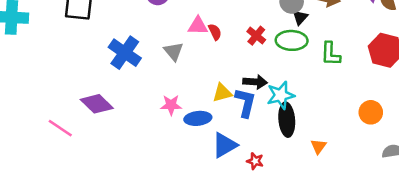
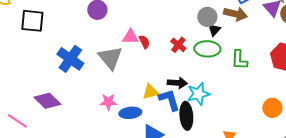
gray triangle: (173, 51) -> (110, 58), size x1.5
blue L-shape: (245, 103) -> (169, 100), turned -30
black ellipse: (287, 120) -> (186, 116), moved

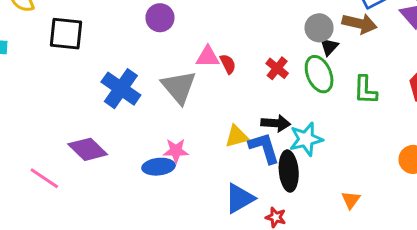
green ellipse: (207, 49) -> (319, 74), turned 65
blue ellipse: (130, 113) -> (159, 167), moved

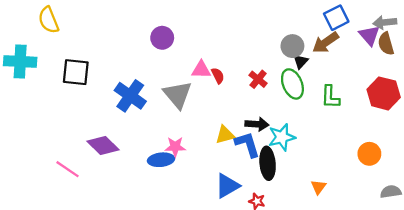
brown arrow: (360, 23) -> (326, 43), turned 132
black square: (66, 34) -> (76, 72), moved

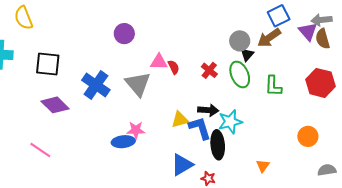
purple diamond: (103, 146) -> (55, 105), moved

